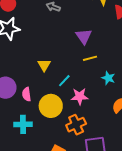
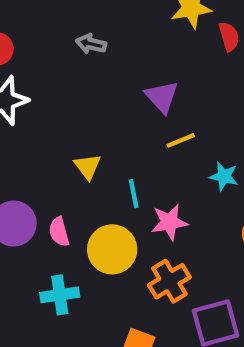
cyan line: (64, 81) -> (134, 194), turned -48

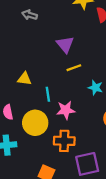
yellow triangle: (88, 167) -> (25, 79), turned -48
orange cross: (169, 281) -> (64, 141), turned 30

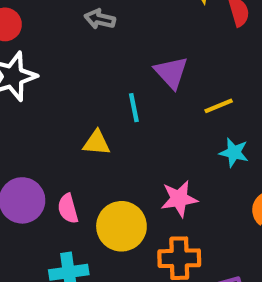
yellow line: (74, 68) -> (219, 106), moved
cyan line: (48, 94) -> (134, 108), moved

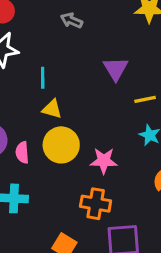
cyan line: (134, 108) -> (43, 78), moved
yellow circle: (121, 226) -> (61, 145), moved

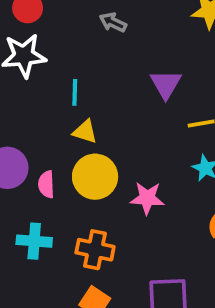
orange cross: (96, 204) -> (95, 250), moved

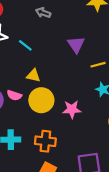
cyan line: (75, 92) -> (25, 45), moved, turned -48
pink semicircle: (46, 184) -> (14, 95), moved, turned -64

